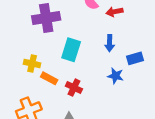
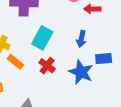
blue star: (116, 76) -> (81, 72), size x1.5
red cross: (74, 88) -> (47, 66), moved

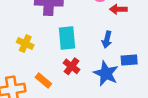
cyan rectangle: (42, 38) -> (67, 38), turned -35
orange rectangle: (15, 62) -> (43, 81), moved

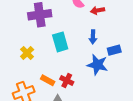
yellow cross: (25, 44) -> (27, 53), turned 32
red cross: (71, 66) -> (67, 81), moved

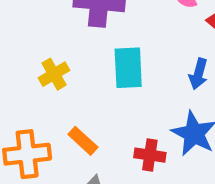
red cross: (67, 81) -> (150, 155), moved, turned -32

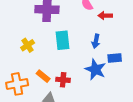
red cross: (150, 155) -> (63, 80), moved

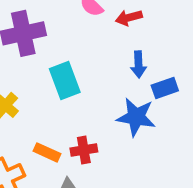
blue arrow: (96, 41) -> (138, 64), moved

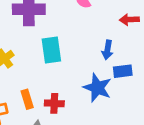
red arrow: (129, 18) -> (129, 20), moved
orange rectangle: (47, 152) -> (27, 99), turned 36

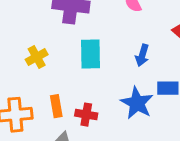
blue arrow: (107, 50) -> (142, 55), moved

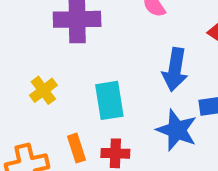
cyan rectangle: (91, 54) -> (109, 100), moved
blue arrow: (142, 55) -> (175, 70), size x1.5

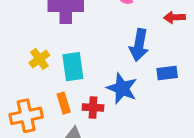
cyan rectangle: (109, 100) -> (73, 67), moved
blue star: (177, 130) -> (122, 88), moved

